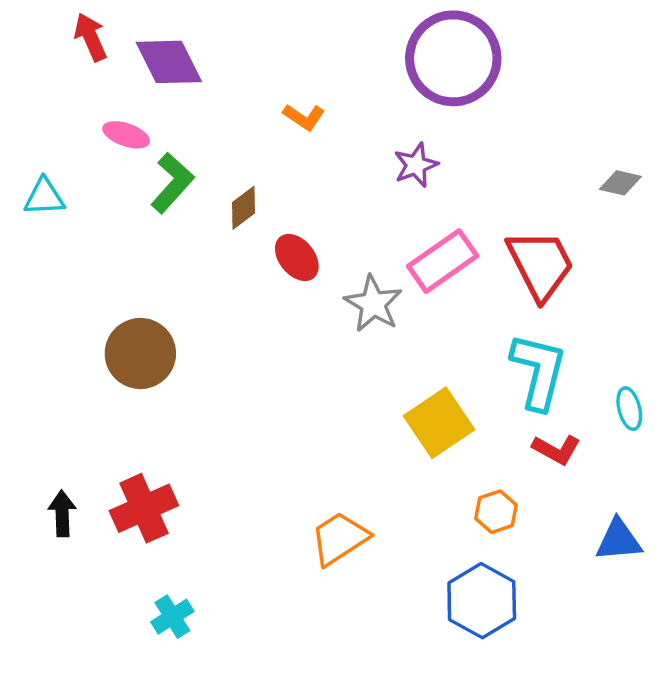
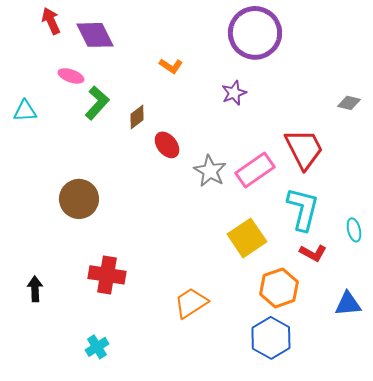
pink rectangle: (443, 261) -> (255, 170), moved
red cross: (144, 508) -> (107, 275), moved, turned 33
orange hexagon: (496, 512) -> (279, 288), size x1.6

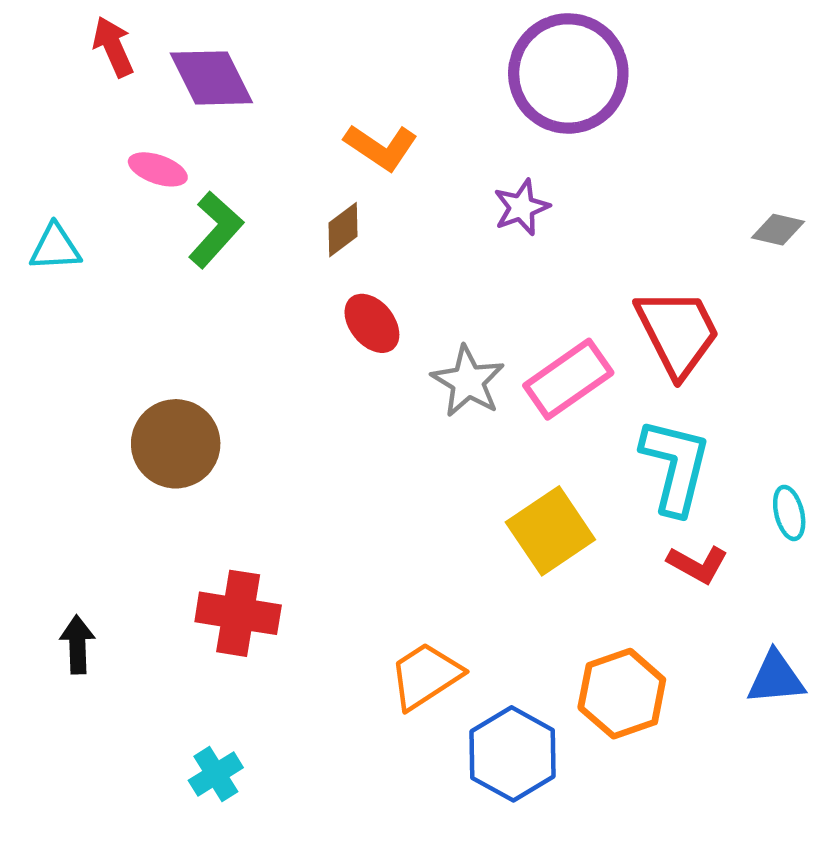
orange L-shape: (171, 66) -> (381, 147), size x1.4
brown diamond: (137, 117) -> (343, 230), moved
orange hexagon: (279, 288) -> (622, 694), moved
blue hexagon: (271, 338) -> (513, 754), moved

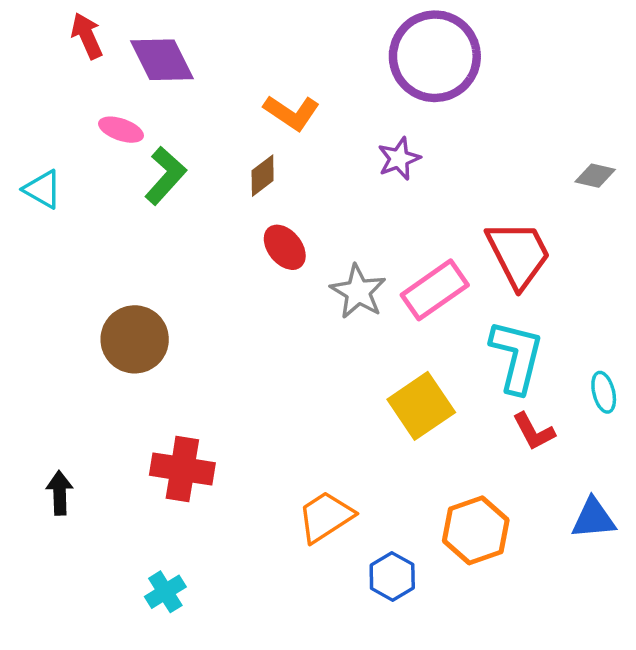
cyan triangle: (55, 247) -> (43, 189), turned 33
red L-shape: (698, 564) -> (534, 431), turned 33
blue hexagon: (513, 754) -> (392, 576), size x0.7

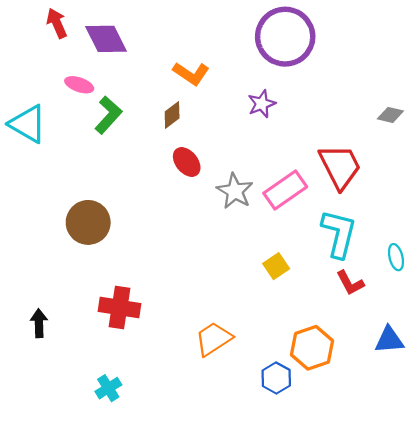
cyan triangle: (43, 189) -> (28, 124), size x1.5
yellow square: (421, 406) -> (276, 266), size x0.6
blue hexagon: (392, 576) -> (276, 378), moved

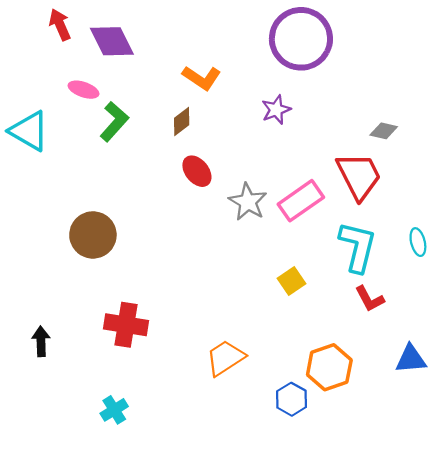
gray diamond: (390, 115) -> (384, 131), moved
cyan ellipse: (396, 257) -> (418, 242), moved

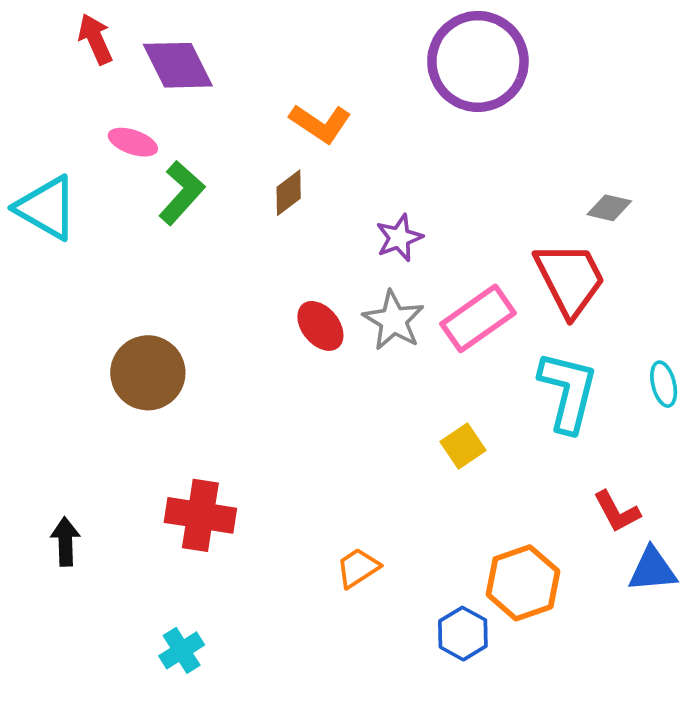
purple star: (276, 110) -> (399, 238), moved
red ellipse: (197, 171) -> (320, 326), moved
red L-shape: (369, 299) -> (617, 512), moved
orange trapezoid: (225, 358) -> (358, 568), size x0.7

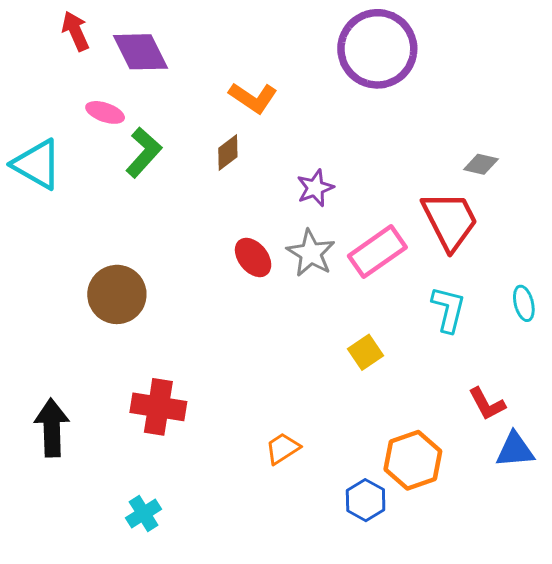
cyan L-shape: (568, 392) -> (448, 309), size x0.7
black arrow: (65, 542) -> (52, 428), size x1.5

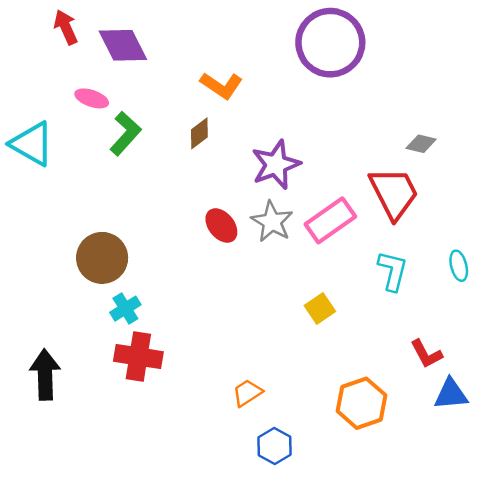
purple star: (315, 188) -> (276, 165), size x1.5
blue hexagon: (366, 500) -> (275, 446), moved
cyan cross: (144, 513) -> (125, 309), moved

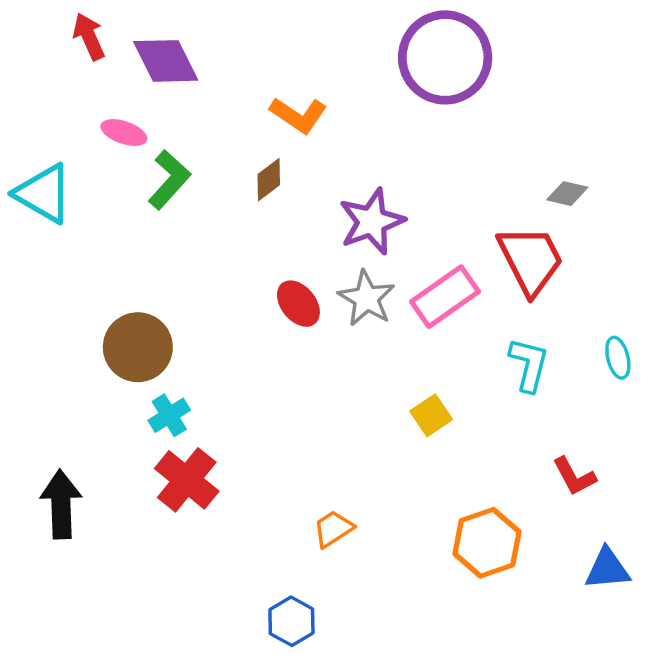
red cross: (138, 356) -> (187, 480), turned 30
blue triangle: (451, 394) -> (607, 569), moved
blue hexagon: (275, 446) -> (291, 621), moved

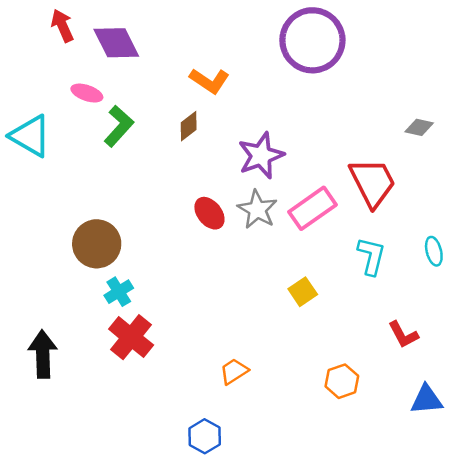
gray diamond: (567, 194) -> (419, 127), moved
orange hexagon: (487, 543) -> (342, 381), size x0.7

